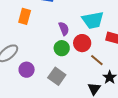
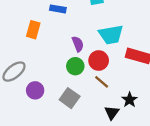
brown line: (97, 60) -> (102, 82), moved

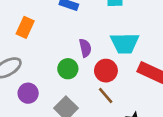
orange rectangle: (33, 30) -> (25, 27), moved
green circle: (75, 66) -> (68, 69), moved

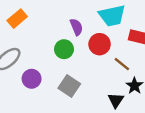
orange rectangle: (25, 27) -> (17, 19), turned 36
brown line: (106, 96) -> (122, 64), moved

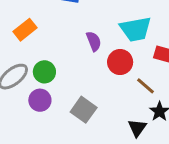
green circle: (64, 49) -> (44, 72), moved

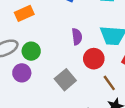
gray square: (84, 110) -> (65, 80), moved

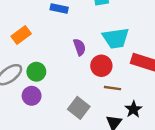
gray square: (65, 80) -> (79, 108), moved
brown line: (109, 83) -> (113, 88), moved, turned -35

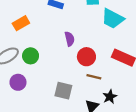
cyan trapezoid: (116, 38) -> (113, 19), moved, turned 30
purple circle: (32, 96) -> (18, 82), moved
gray square: (79, 108) -> (63, 91), turned -30

